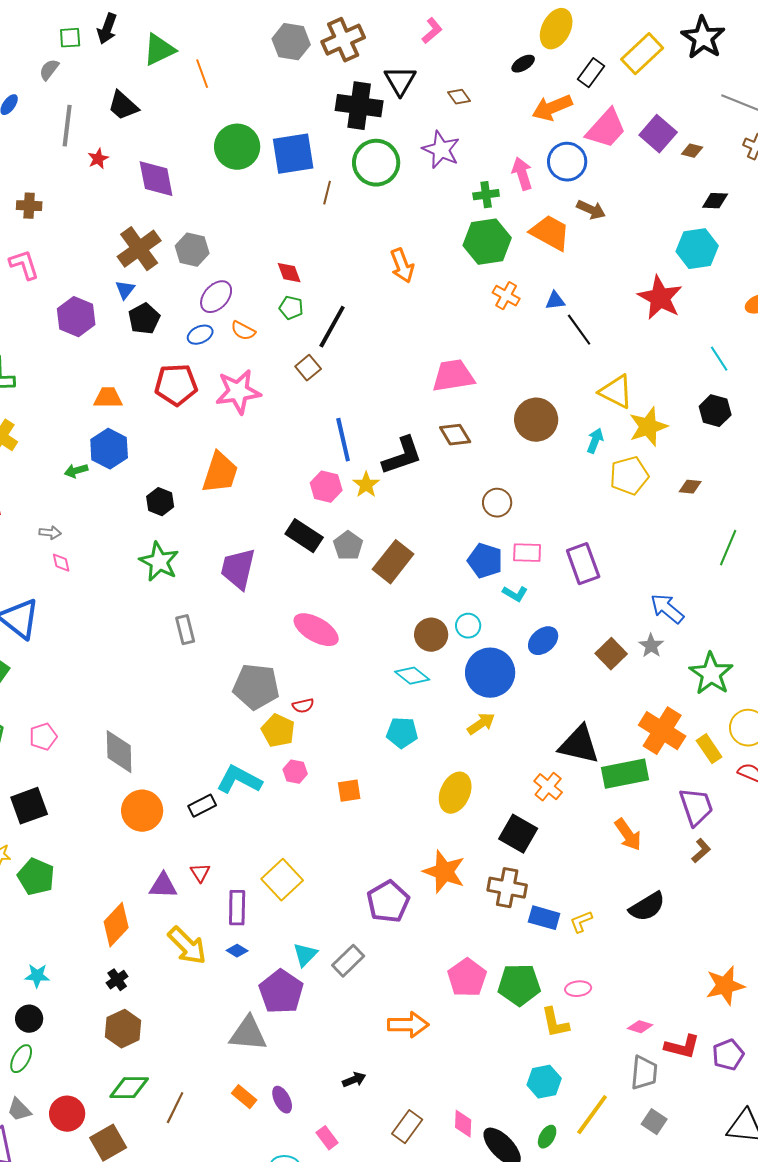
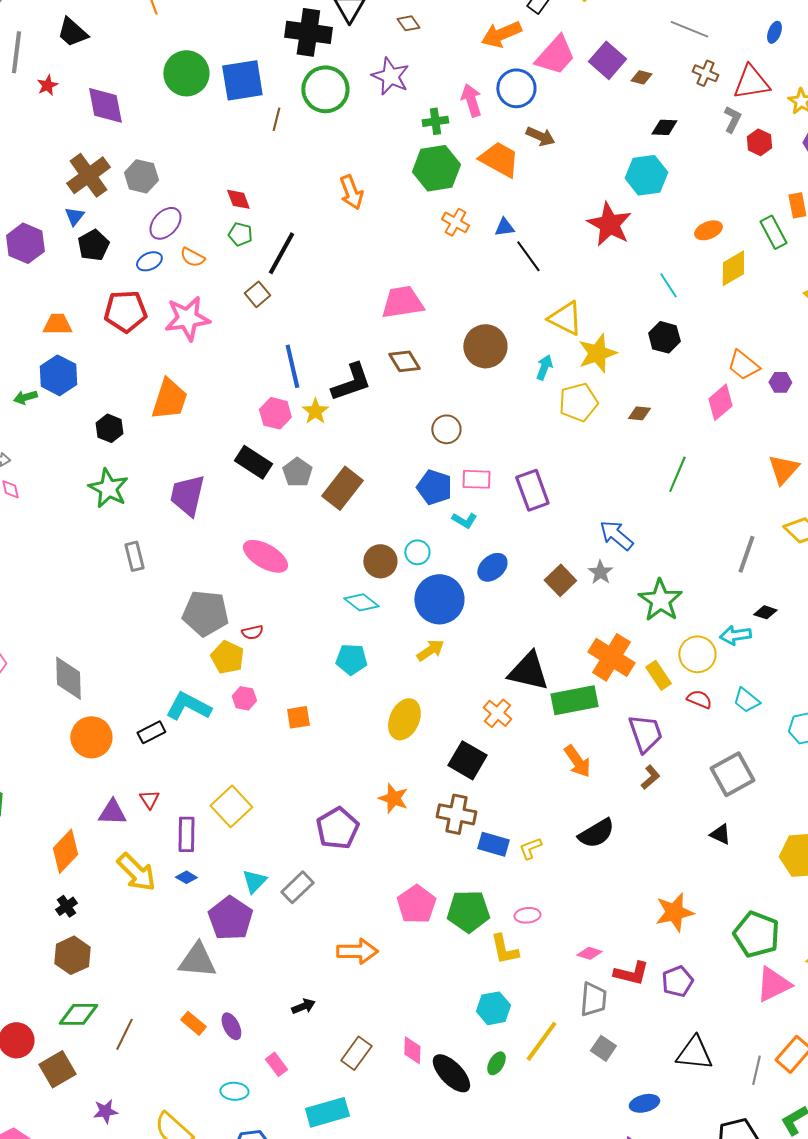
orange star: (444, 872) -> (393, 798), size x0.7

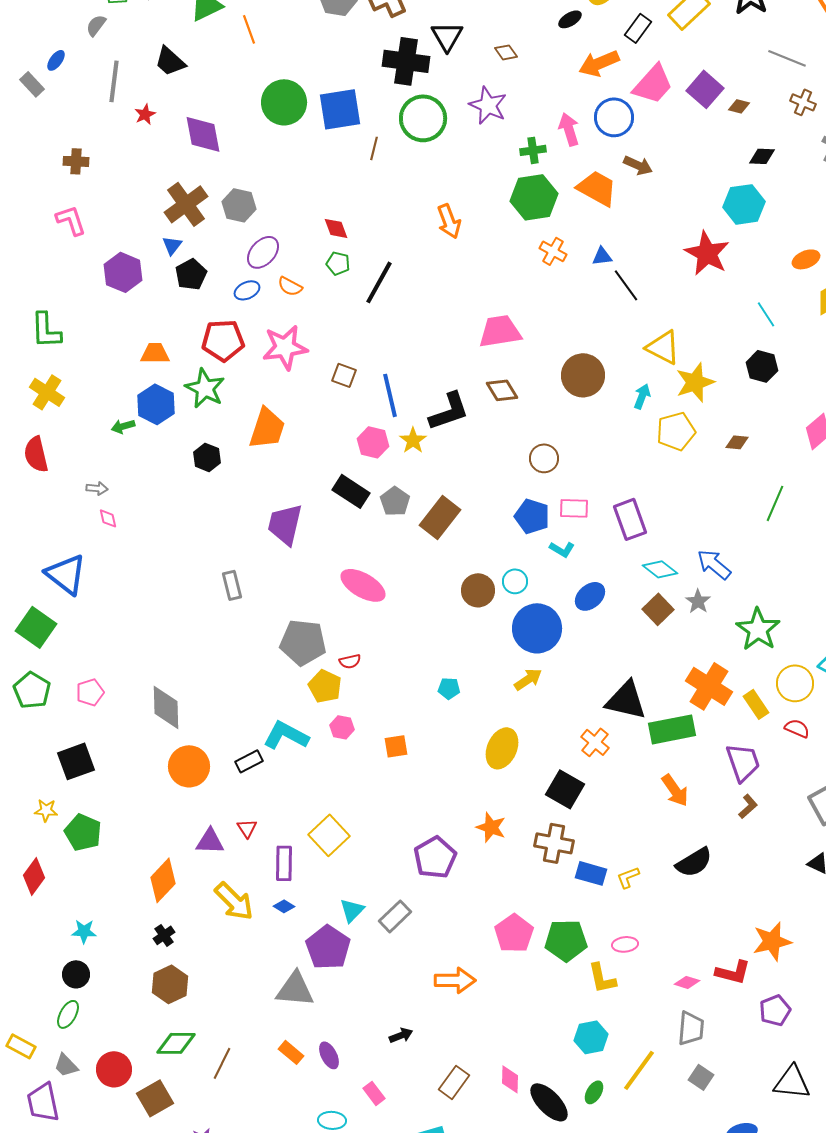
brown square: (257, 294) -> (344, 375), moved, turned -30
green star: (108, 488) -> (205, 388), moved
cyan diamond: (361, 602) -> (660, 569), moved
cyan pentagon: (351, 659) -> (449, 688), size x0.7
red L-shape: (631, 973) -> (733, 972), moved

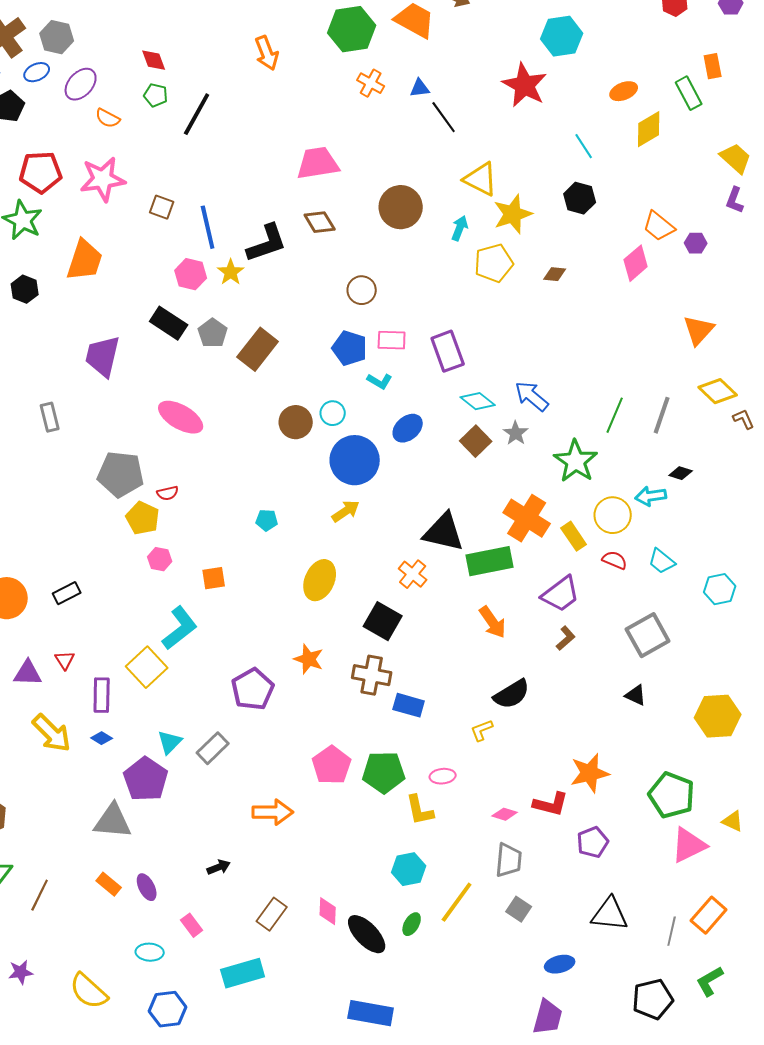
blue ellipse: (247, 290) -> (37, 72), moved
green line: (775, 503) -> (615, 415), moved
cyan L-shape: (286, 735) -> (180, 628), moved, turned 114
purple trapezoid: (743, 762) -> (561, 594), turned 72
yellow L-shape: (628, 877) -> (482, 730), moved

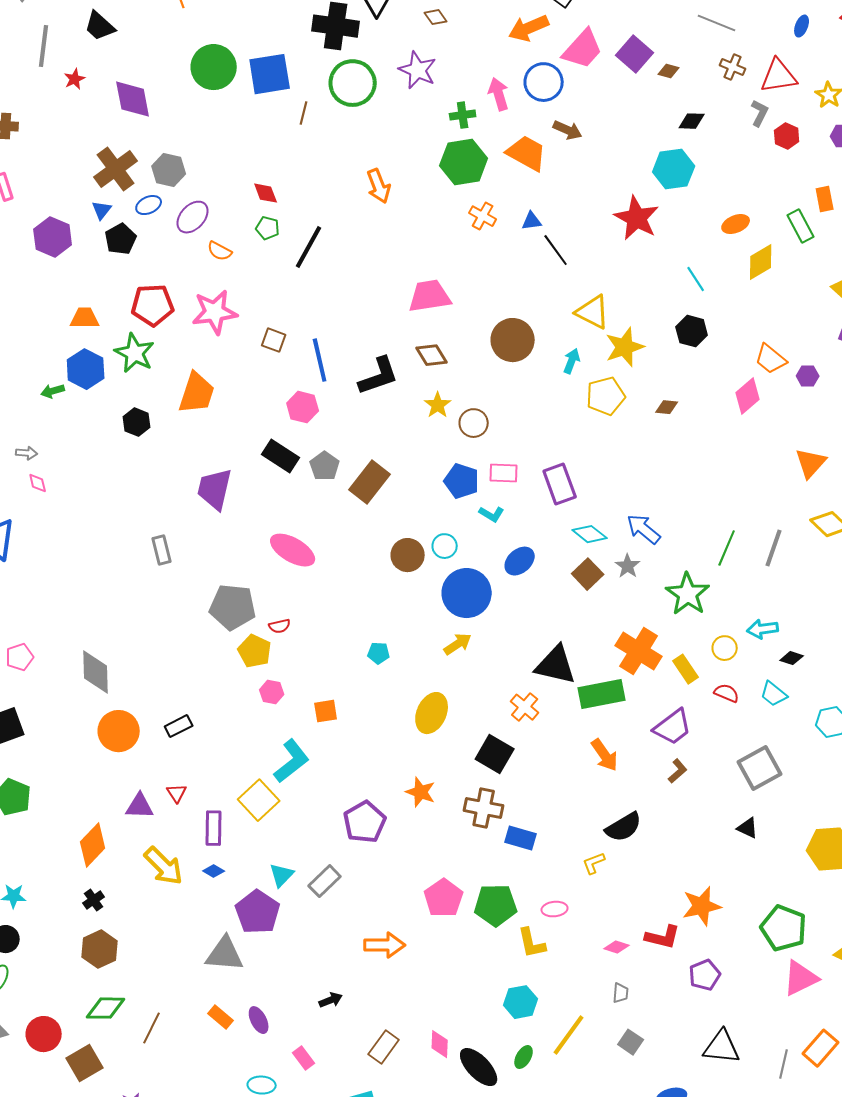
yellow star: (231, 272) -> (438, 405), moved
black diamond: (681, 473) -> (792, 658), moved
yellow circle: (613, 515) -> (725, 648), size x0.7
gray trapezoid: (509, 860) -> (621, 993), size x0.6

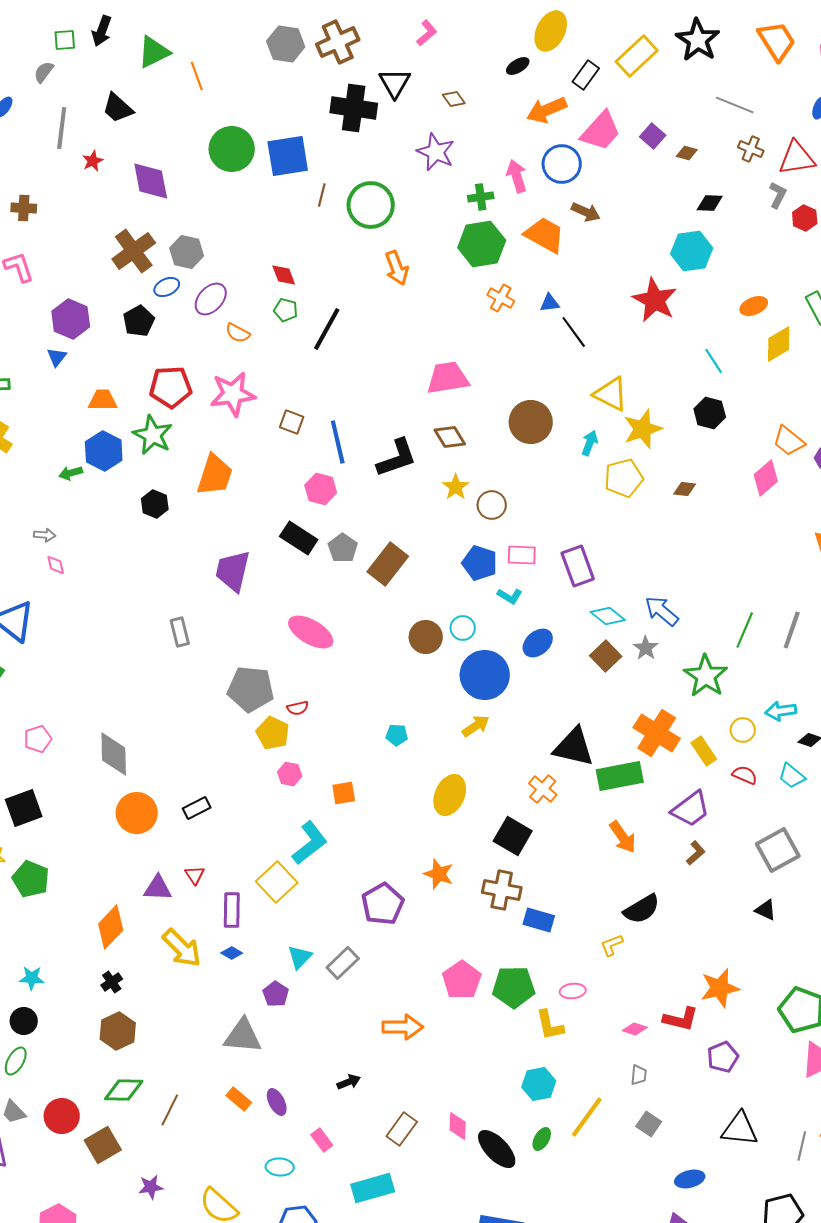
purple square: (635, 54) -> (653, 136), size x0.7
green circle: (353, 83) -> (371, 205), moved
blue triangle: (102, 210) -> (57, 357), moved
purple pentagon: (258, 912) -> (276, 994), size x0.6

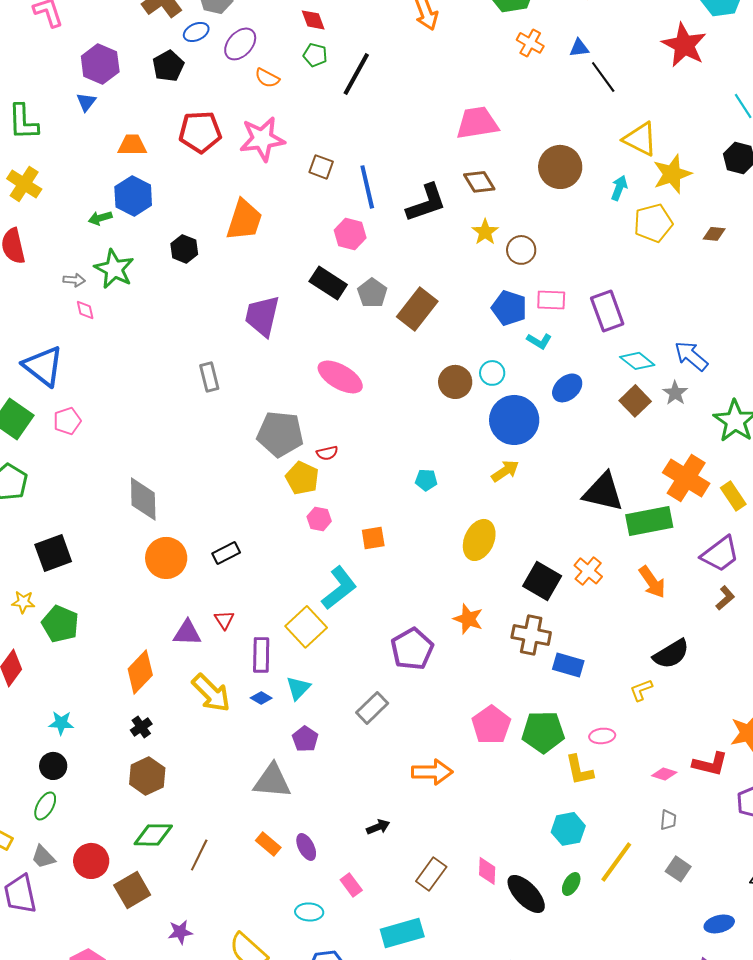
green star: (153, 435) -> (114, 269), moved
pink pentagon: (38, 739) -> (67, 421), moved
orange cross: (543, 789) -> (588, 571), moved
cyan triangle: (300, 957) -> (298, 688), moved

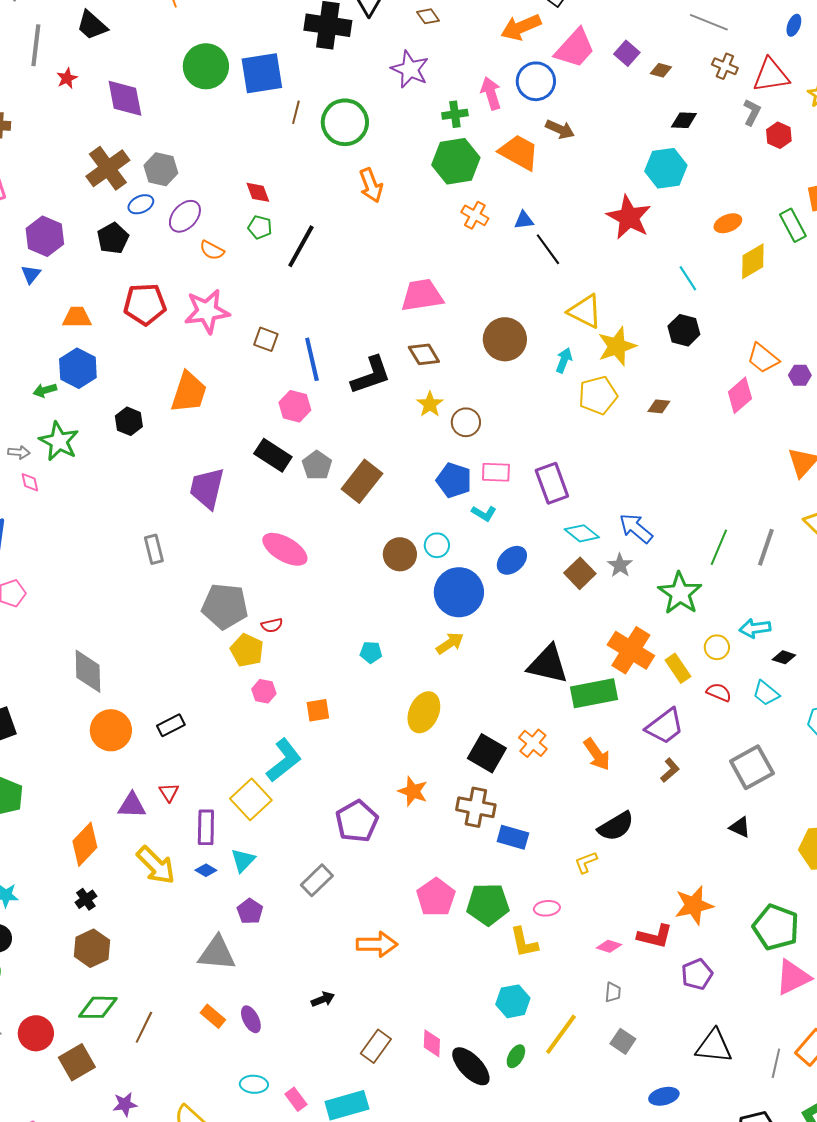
pink rectangle: (351, 885) -> (296, 1099), moved

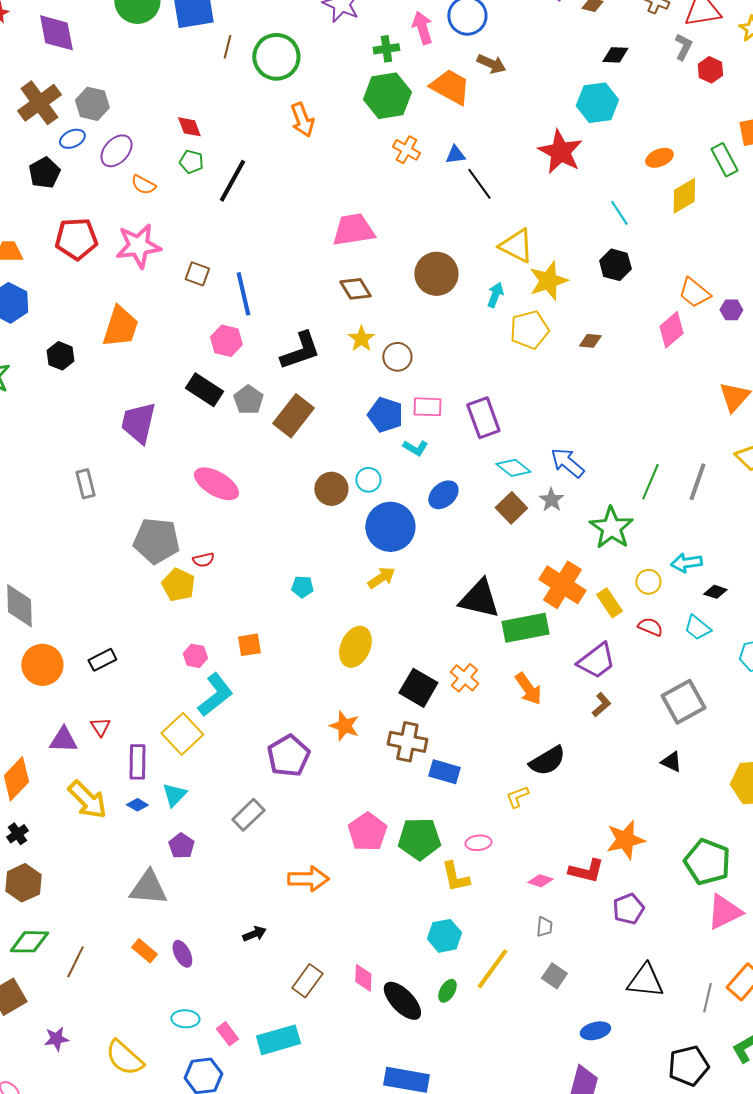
black L-shape: (371, 375) -> (300, 351), moved
pink hexagon: (264, 691) -> (195, 656), moved

